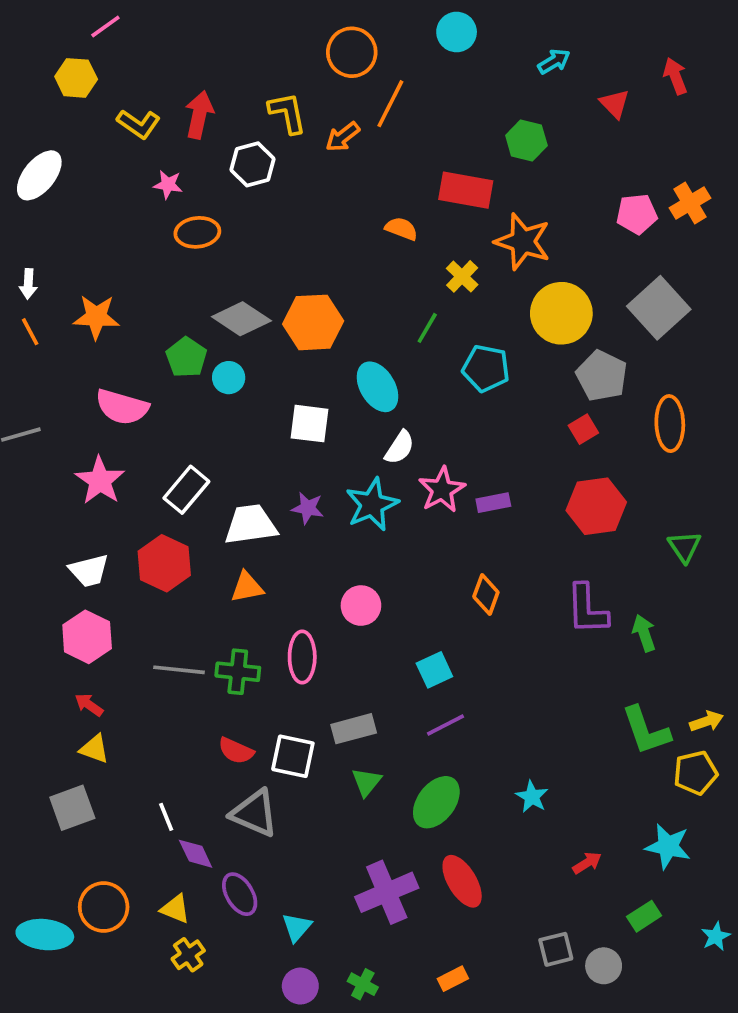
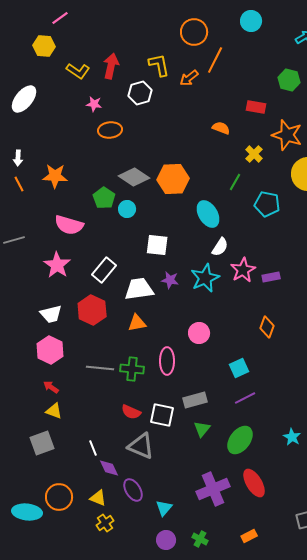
red rectangle: (466, 190) -> (256, 107), size x0.7
white square: (309, 424) -> (157, 245), moved

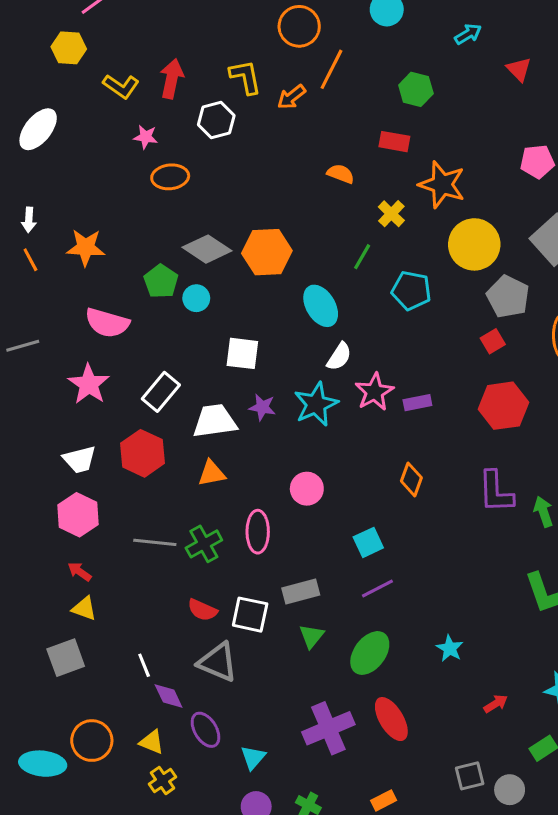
green hexagon: (289, 80) -> (416, 89), moved
green cross: (132, 369) -> (204, 544), turned -35

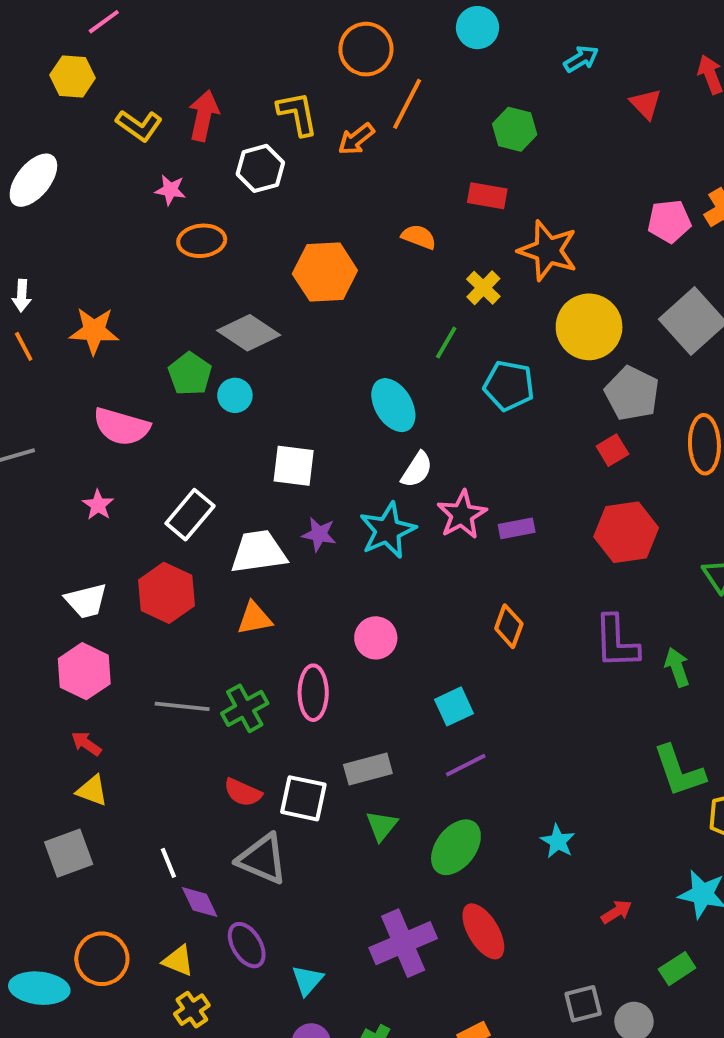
orange hexagon: (267, 252) -> (325, 272), moved
pink star: (89, 384) -> (98, 505), size x0.6

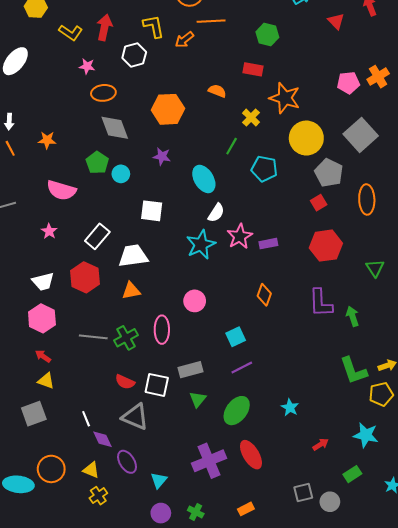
orange line: (407, 104) -> (211, 21), turned 60
orange star: (94, 331) -> (47, 140), size x0.7
gray diamond: (249, 333) -> (115, 128), moved, turned 36
purple star: (319, 534) -> (162, 156), moved

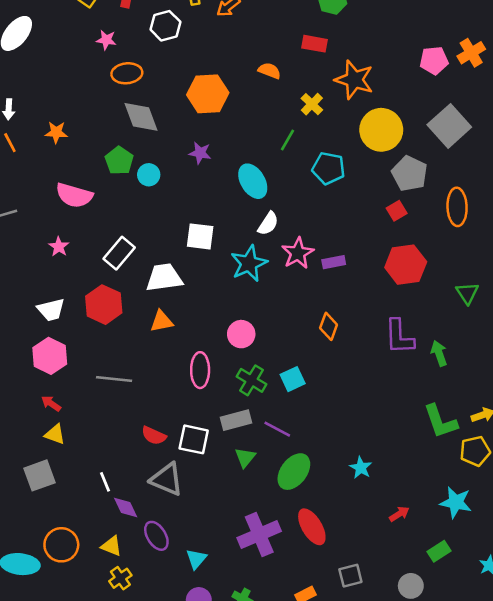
white square: (152, 211) -> (200, 236), moved
green cross: (126, 338) -> (251, 380), moved, turned -30
purple line: (242, 368) -> (277, 429), moved, turned 55
gray square: (303, 493) -> (350, 576), moved

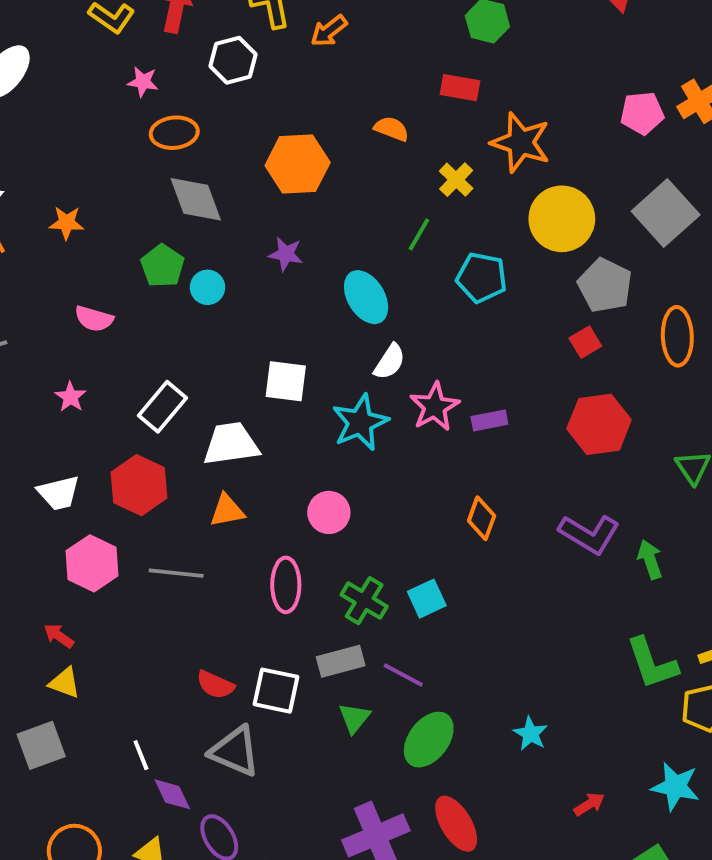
pink semicircle: (74, 195) -> (94, 319), size x0.7
pink circle: (241, 334) -> (329, 512), moved
purple L-shape: (399, 337) -> (589, 534), turned -57
pink hexagon: (50, 356) -> (92, 563), moved
gray line: (114, 379) -> (176, 573), moved

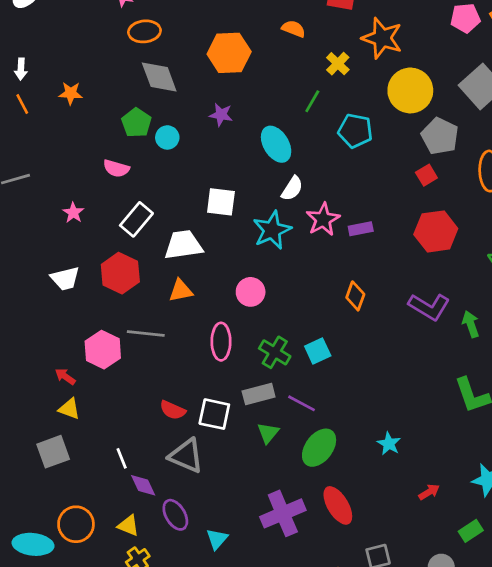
pink semicircle: (94, 319) -> (116, 168), moved
pink hexagon: (92, 563) -> (103, 350), moved

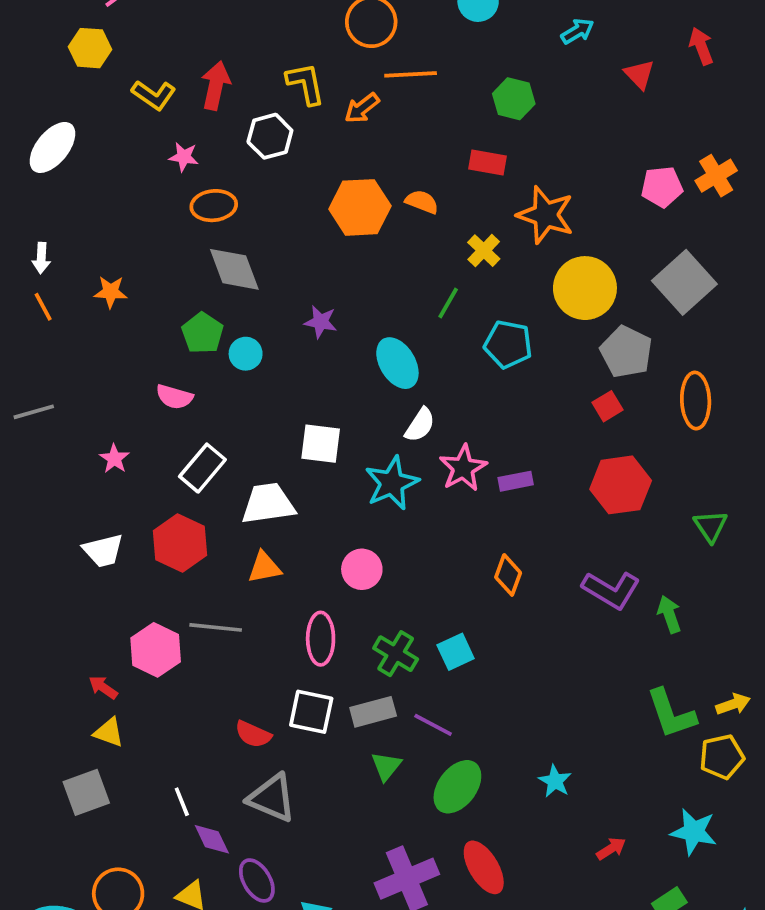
orange hexagon: (229, 53) -> (360, 207), moved
white square: (214, 414) -> (311, 712), moved

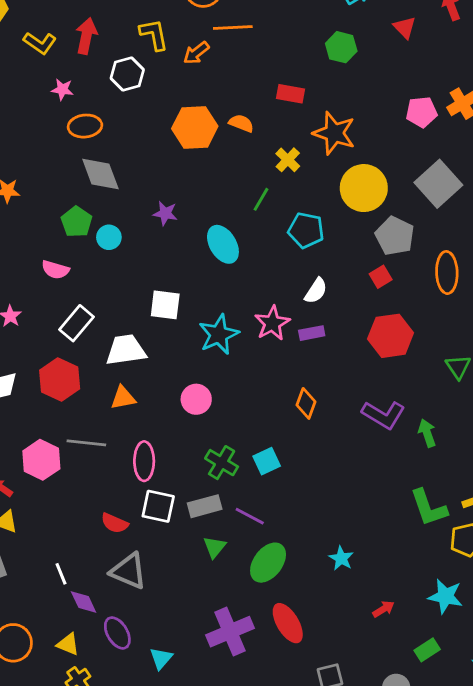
green hexagon: (514, 99) -> (341, 47), moved
white semicircle: (420, 425) -> (316, 291), moved
pink ellipse: (321, 639) -> (144, 461), moved

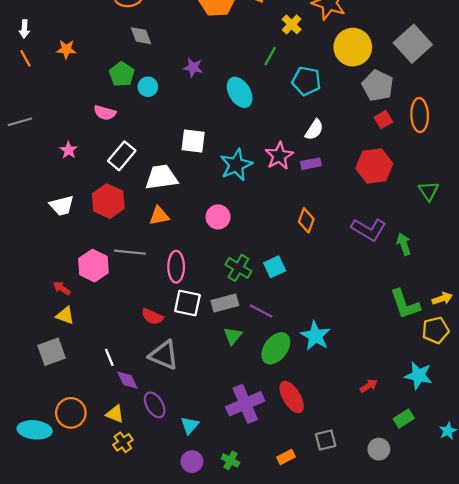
gray diamond: (100, 174) -> (141, 36), size x0.7
red square: (381, 277) -> (383, 120), moved
cyan star: (341, 558) -> (315, 336), moved, size x1.5

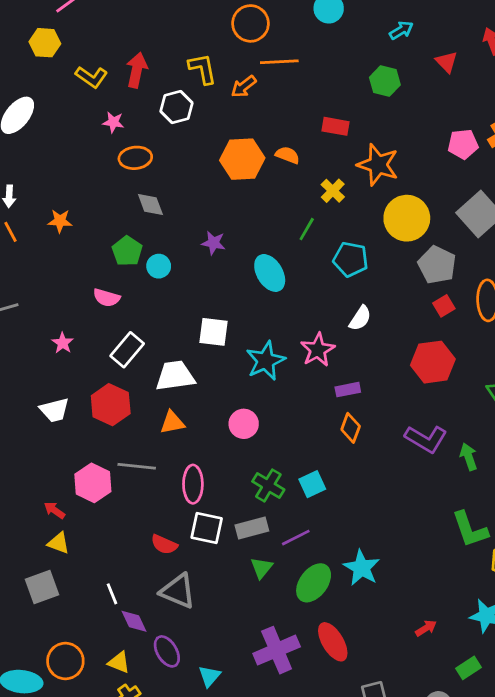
purple rectangle: (311, 164) -> (348, 390), moved
purple line: (261, 311) -> (296, 538), turned -55

